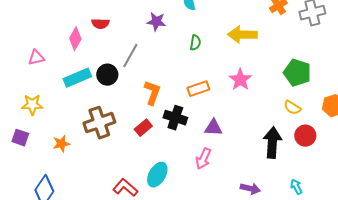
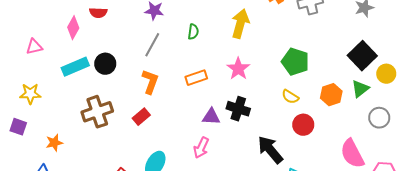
yellow arrow: (242, 35) -> (240, 24), turned 104
gray line: (130, 56) -> (152, 45), moved
black cross: (175, 118) -> (238, 109), moved
black arrow: (272, 143) -> (270, 150), moved, turned -44
orange star: (61, 144) -> (54, 143), moved

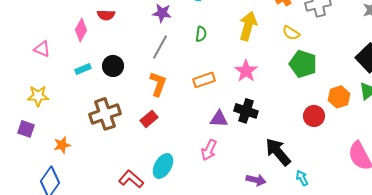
pink triangle: (34, 47) -> (42, 49), turned 36
cyan rectangle: (75, 67) -> (83, 69), size x0.6
yellow semicircle: (290, 97) -> (291, 33), moved
red circle: (303, 125) -> (314, 116), moved

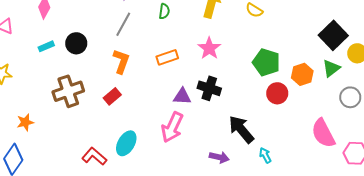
green pentagon: (303, 64) -> (266, 62), moved
pink arrow: (209, 150) -> (172, 127), size x1.4

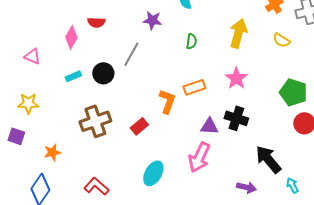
gray line: (123, 24) -> (131, 54), moved
orange L-shape: (121, 61) -> (167, 101), moved
red L-shape: (94, 156) -> (96, 186), moved

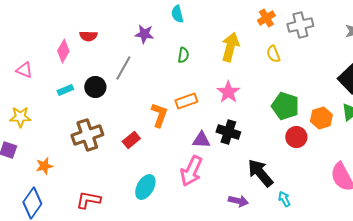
yellow semicircle: (281, 40) -> (273, 54), turned 36
red L-shape: (96, 186) -> (88, 200), turned -30

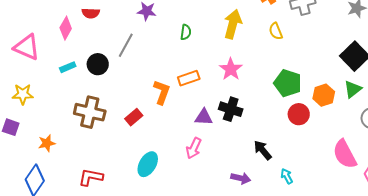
pink triangle: (24, 70) -> (27, 47), size x1.6
brown cross: (87, 135) -> (90, 112), turned 32
pink arrow: (191, 171) -> (194, 148), size x0.7
black arrow: (260, 173) -> (263, 150), size x0.7

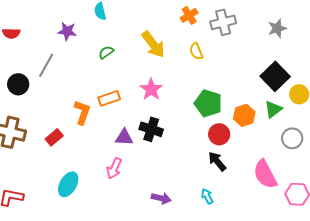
yellow arrow: (233, 24) -> (153, 44), turned 128
green semicircle: (186, 32) -> (106, 52), turned -133
black arrow: (263, 150) -> (217, 161), moved

